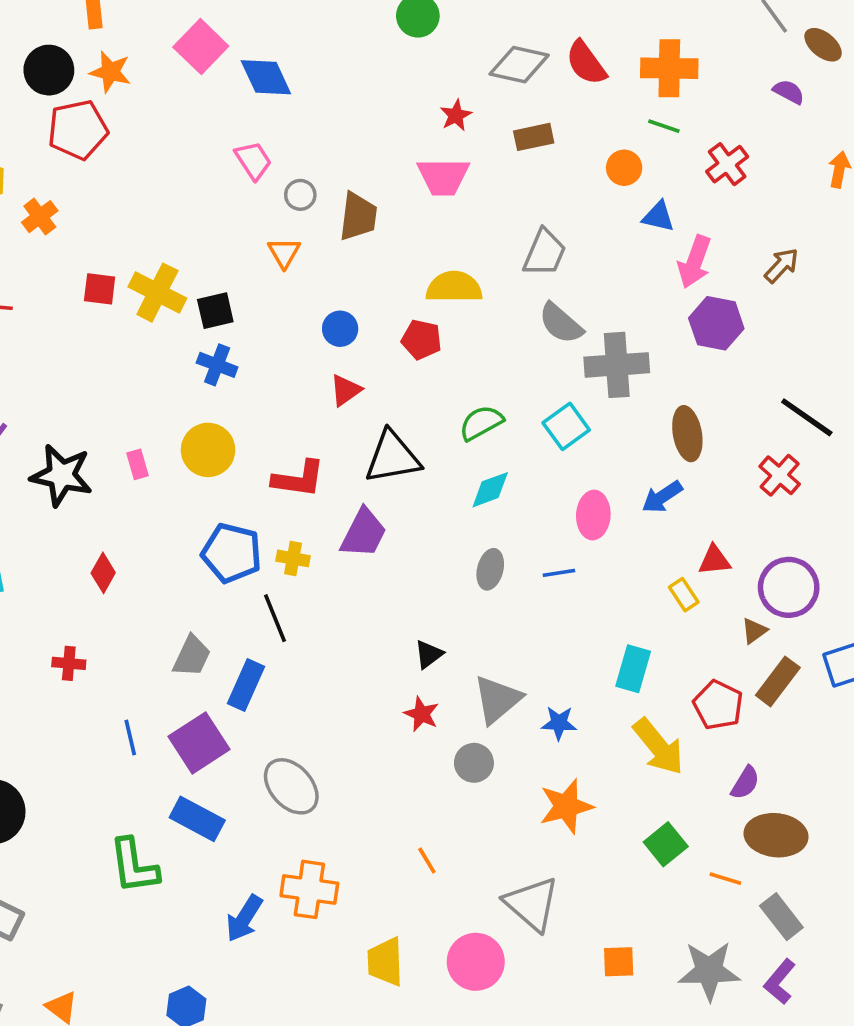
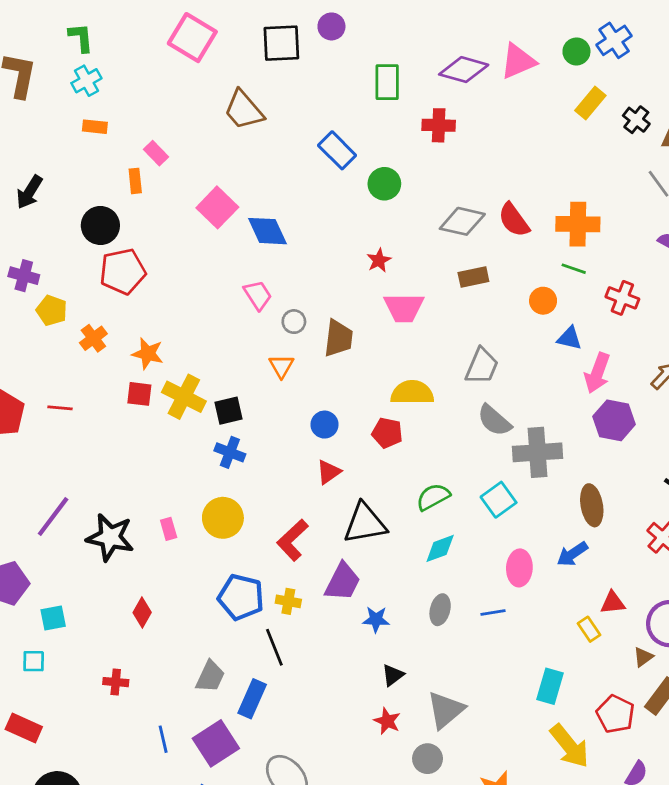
orange star: (110, 72) -> (148, 354), moved
red star: (456, 115) -> (379, 260), moved
red cross: (727, 164) -> (622, 298), turned -32
red L-shape: (298, 479) -> (292, 540), turned 129
blue star: (559, 723) -> (376, 619), moved

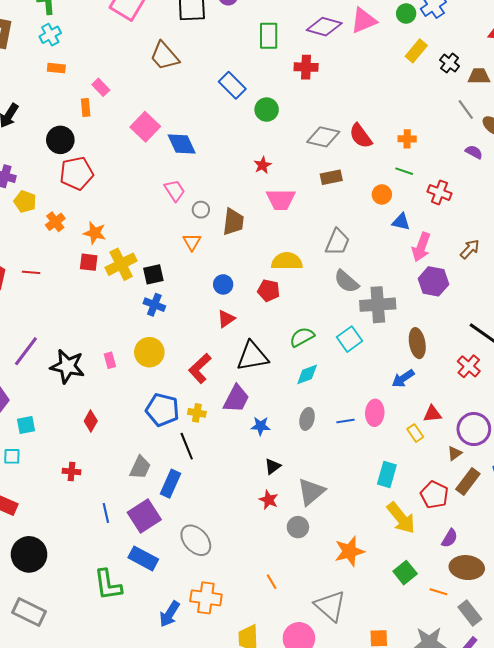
orange cross: (578, 224) -> (407, 139), size x0.6
yellow cross: (184, 397) -> (121, 264), turned 36
pink ellipse: (519, 568) -> (375, 413), moved

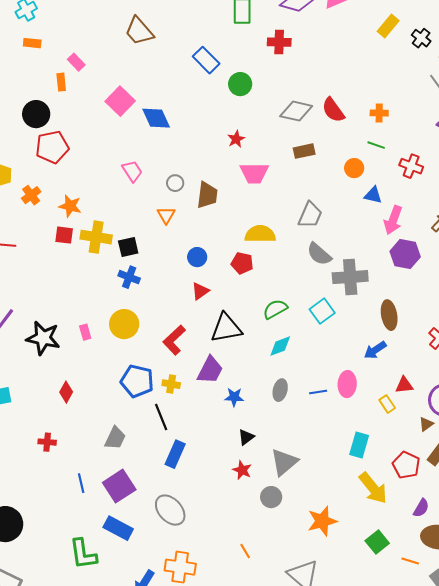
pink trapezoid: (175, 190) -> (132, 171), moved
yellow cross: (121, 264) -> (96, 237), turned 36
blue rectangle: (171, 484) -> (175, 454), moved

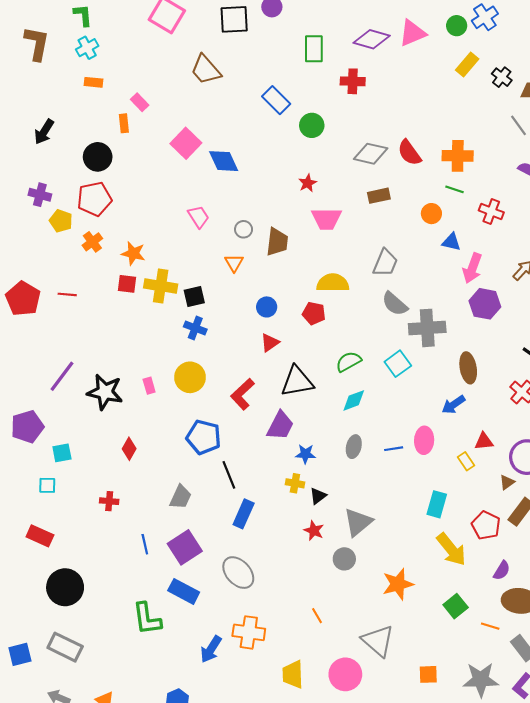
orange cross: (379, 113) -> (458, 156), size x1.6
red pentagon: (52, 147) -> (94, 199), moved
yellow cross: (171, 384) -> (295, 483), moved

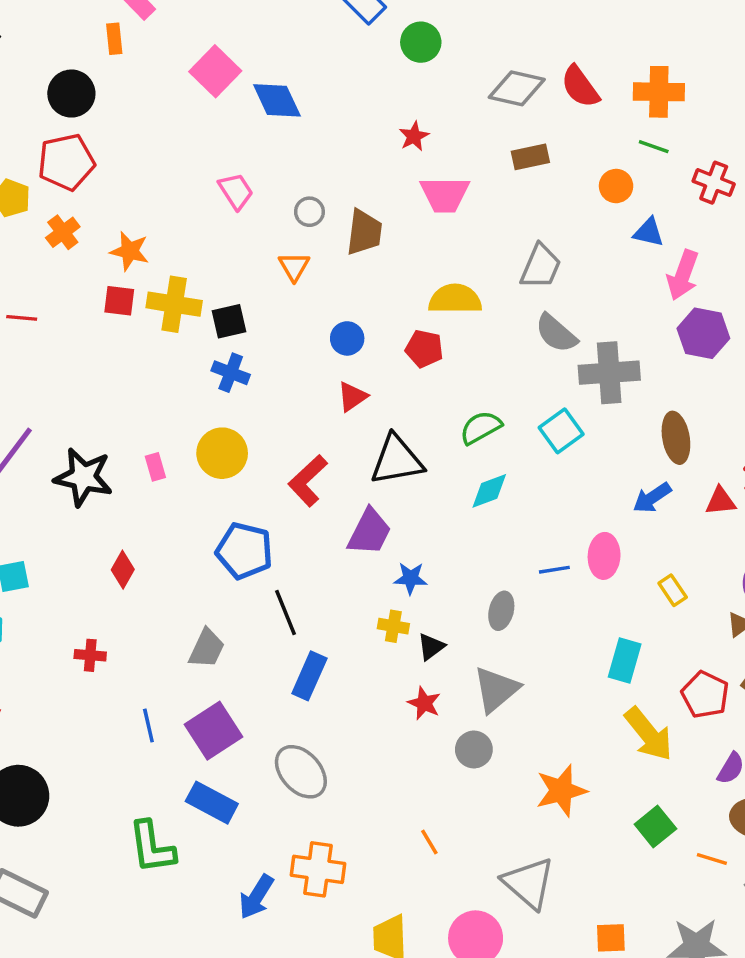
red triangle: (484, 441) -> (721, 501), moved
gray ellipse: (354, 447) -> (501, 611), moved

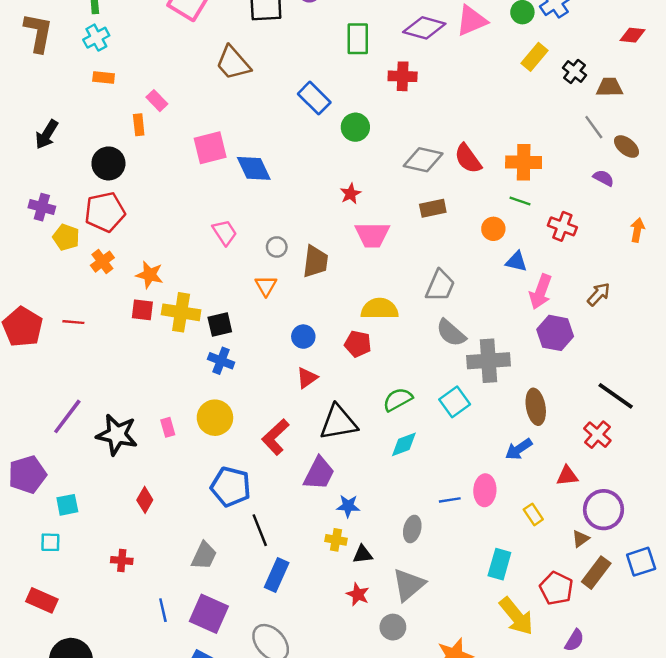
pink square: (215, 71) -> (210, 148), turned 32
red triangle: (721, 501) -> (567, 476), moved
black triangle: (431, 647) -> (363, 554), turned 30
purple square: (214, 731) -> (209, 614), turned -33

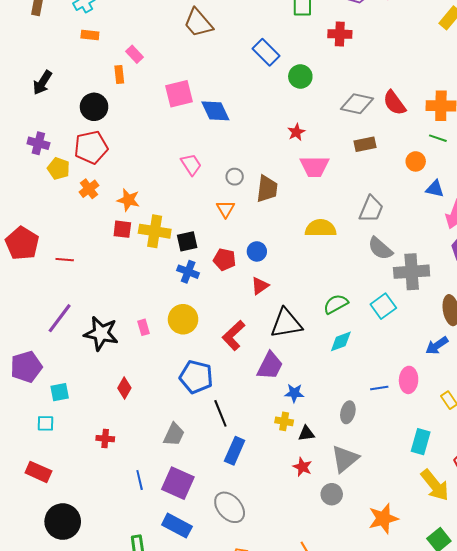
red line: (73, 322) -> (65, 260), moved
red pentagon: (358, 344) -> (224, 260), moved

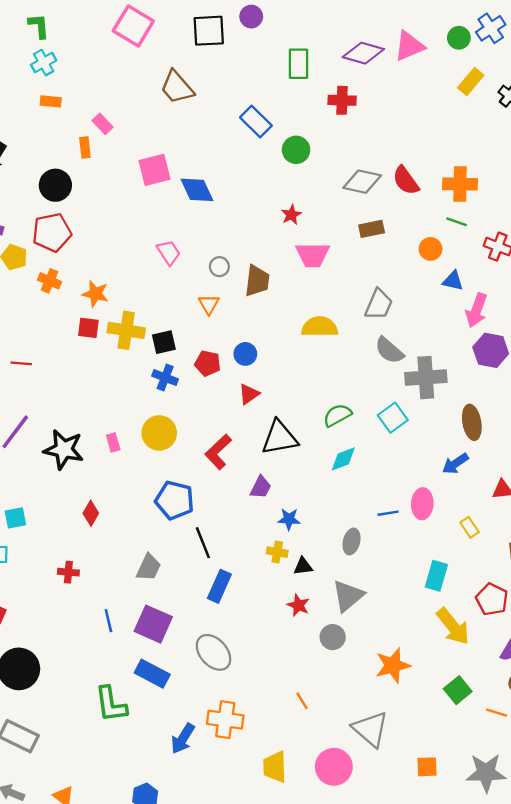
orange cross: (89, 189) -> (50, 281), turned -30
purple trapezoid: (270, 366) -> (261, 487), size x0.7

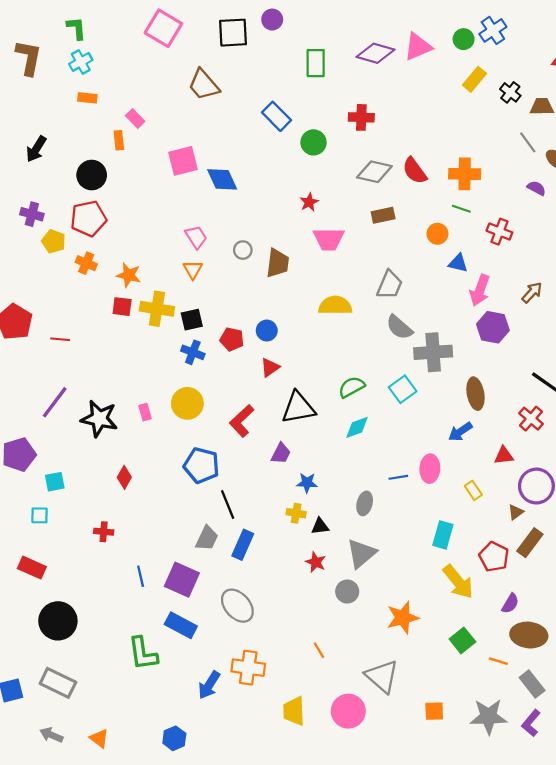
red cross: (342, 100) -> (361, 117), moved
orange triangle: (209, 304) -> (193, 270), moved
gray trapezoid: (149, 567) -> (207, 538), moved

